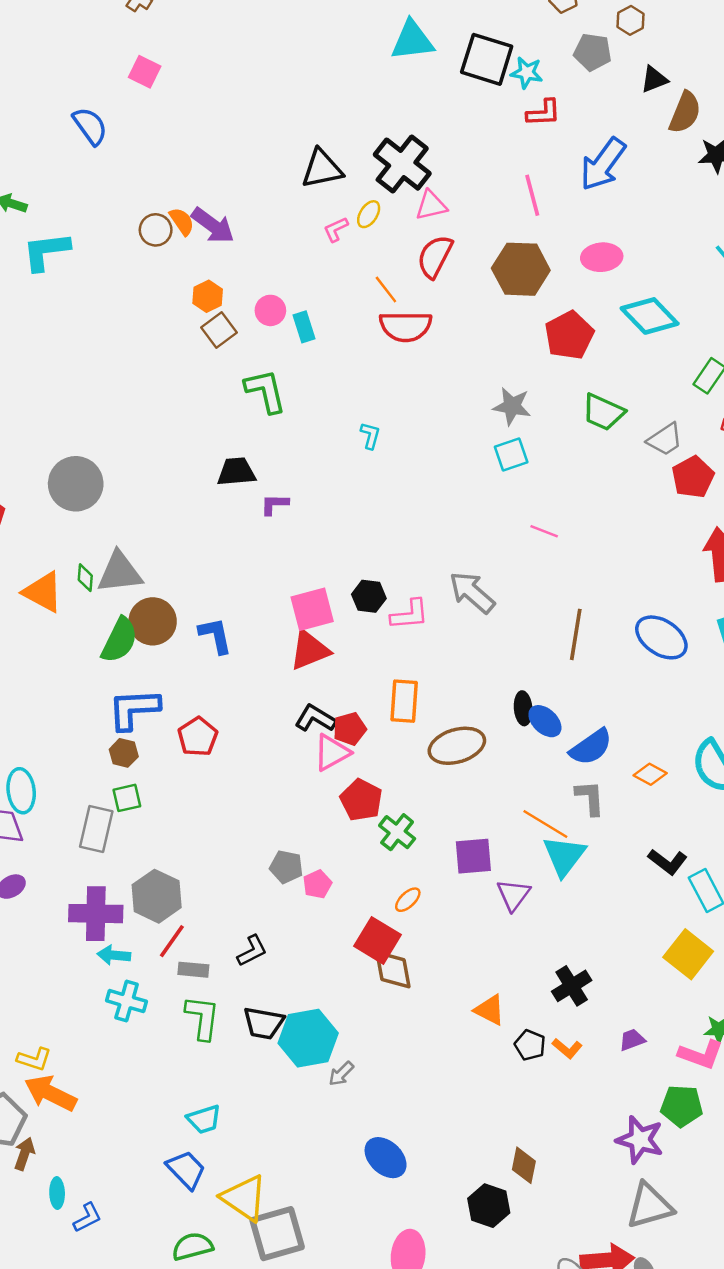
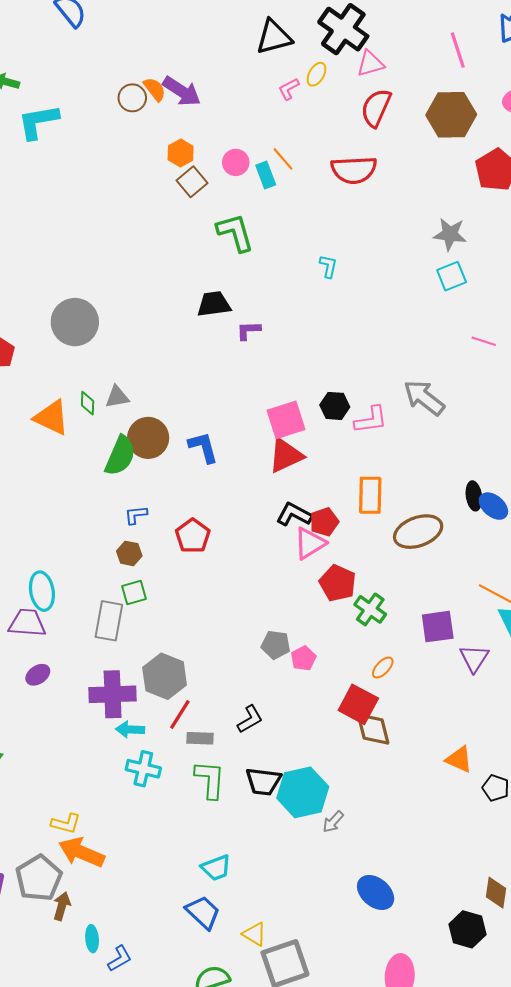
orange line: (386, 290) -> (283, 159), moved
gray triangle: (120, 572) -> (117, 397), size x0.6
blue L-shape: (134, 709) -> (136, 515), size x0.5
yellow triangle: (244, 1198) -> (255, 934), size x0.6

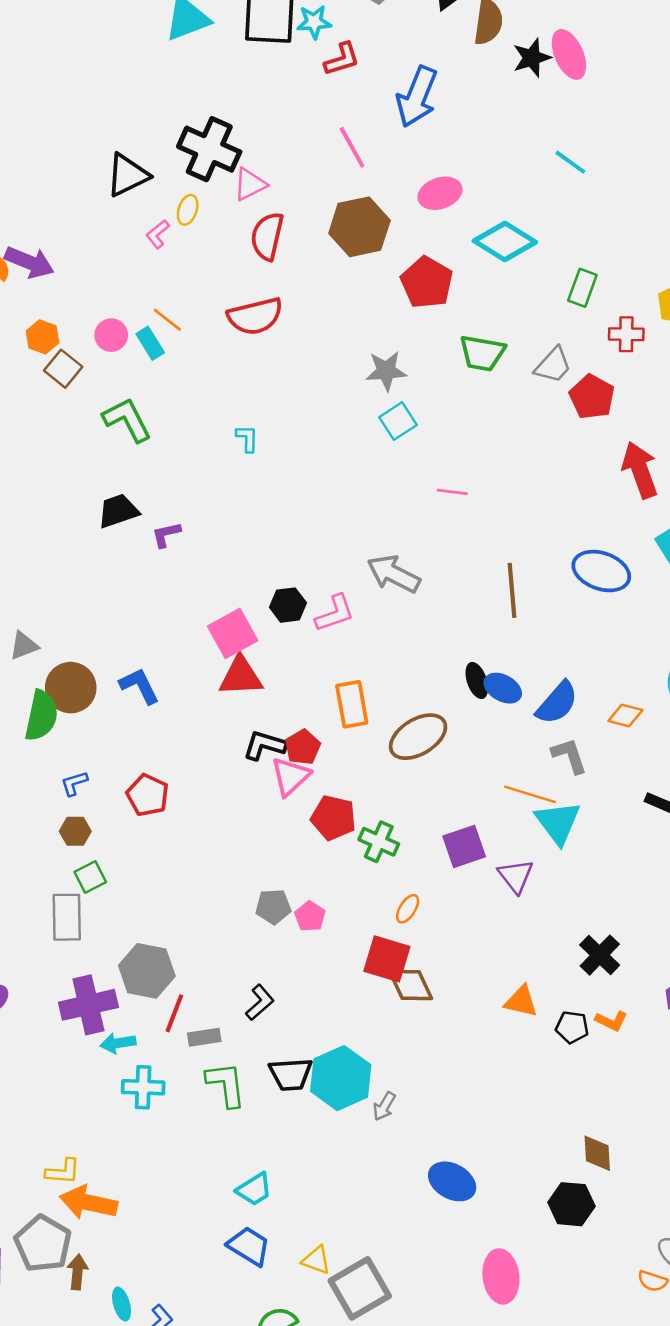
red triangle: (286, 455) -> (241, 676), turned 33

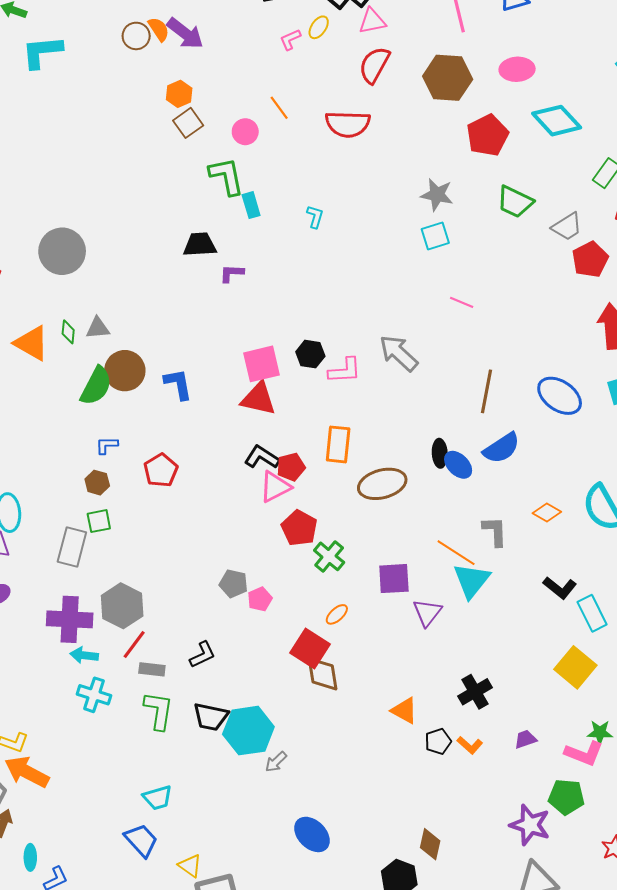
pink circle: (111, 335) -> (245, 132), moved
cyan rectangle: (150, 343) -> (251, 205), moved
blue semicircle: (557, 703) -> (502, 448), moved
black pentagon: (572, 1027) -> (438, 741), turned 30

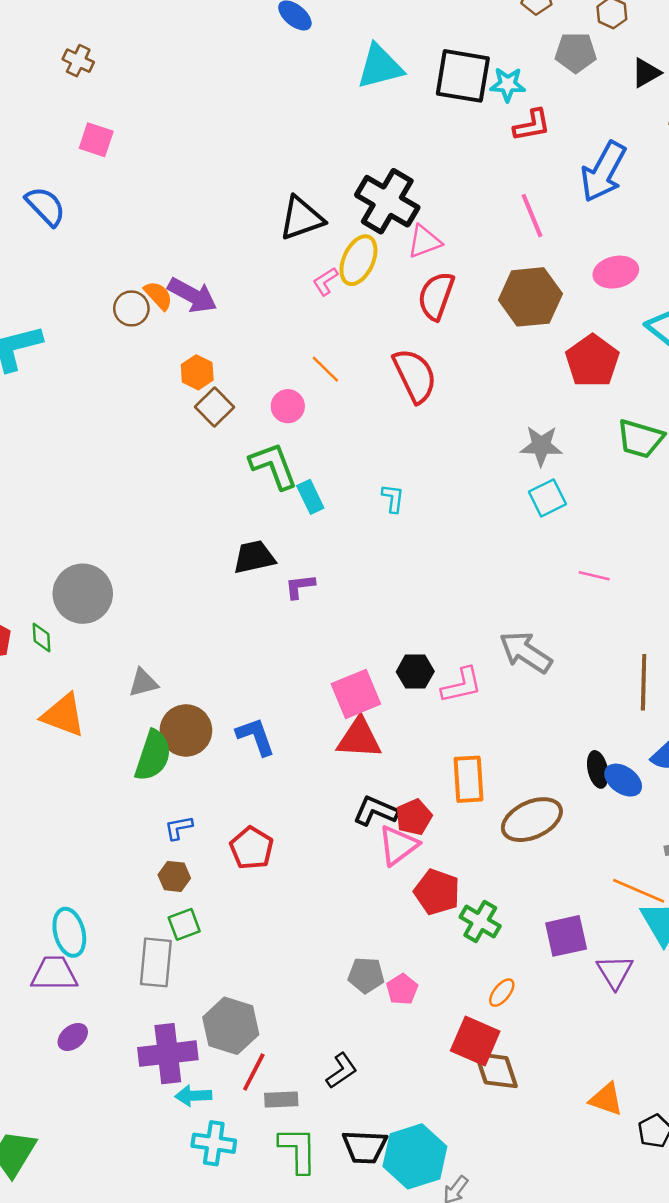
yellow ellipse: (319, 27) -> (358, 260), size x1.6
red semicircle: (348, 124) -> (415, 376), turned -108
green diamond: (68, 332) -> (42, 637), moved

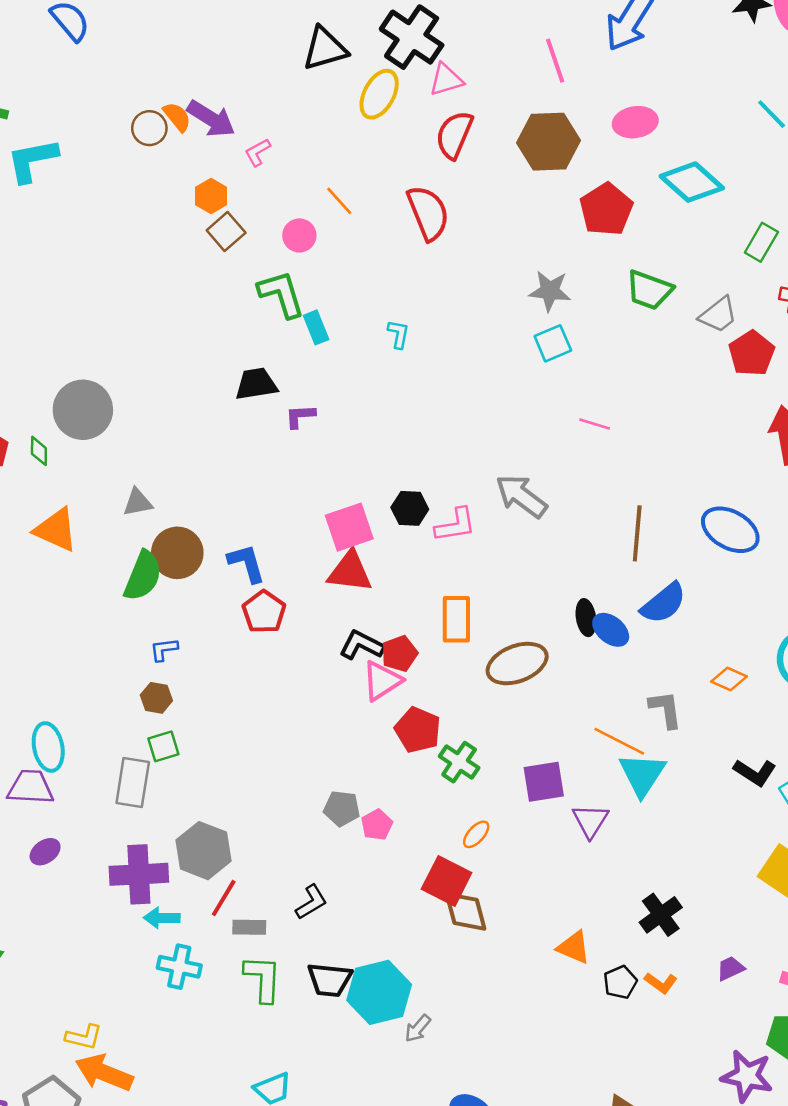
pink L-shape: (325, 281) -> (258, 152), moved
red pentagon: (252, 848) -> (264, 612), moved

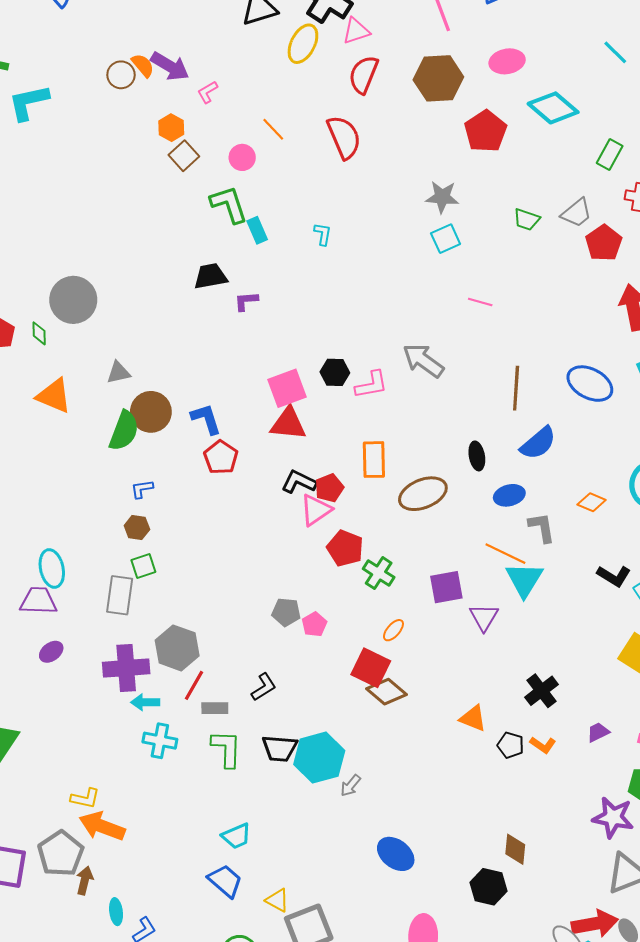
green trapezoid: (649, 290) -> (527, 219), moved, size x0.7
blue ellipse: (611, 630) -> (509, 495), moved, turned -52
brown diamond: (466, 911) -> (387, 692), turned -33
black pentagon: (620, 982) -> (511, 745), turned -30

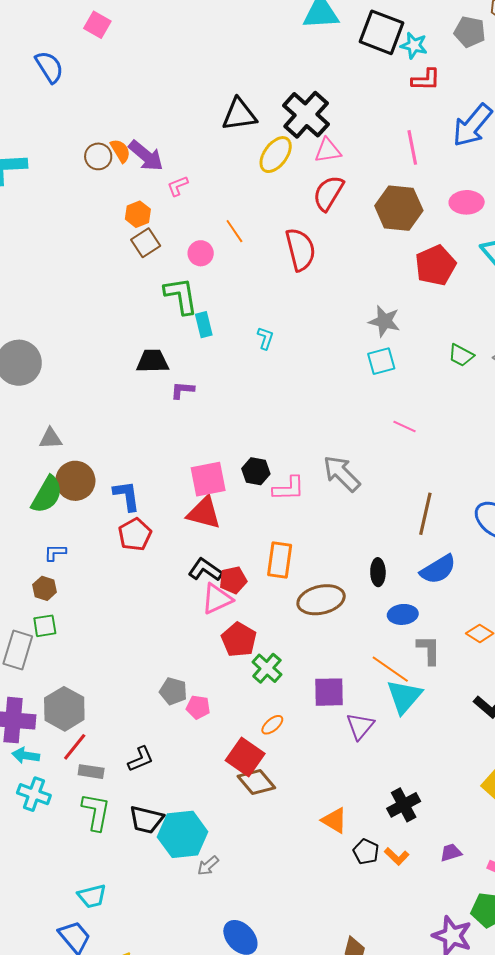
pink pentagon: (314, 624) -> (198, 707), turned 30

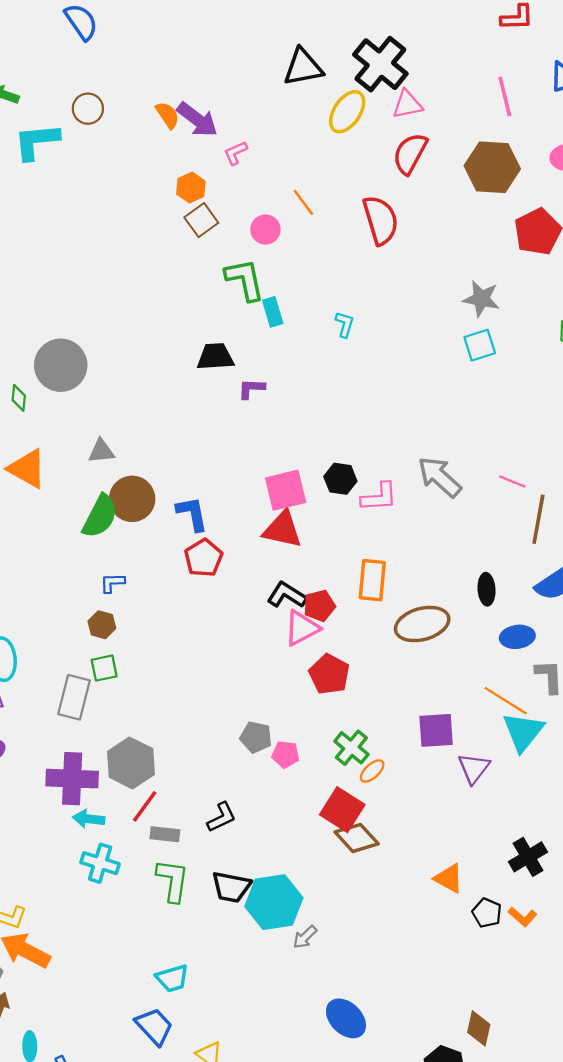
brown circle: (98, 156) -> (88, 109), moved
pink line: (405, 426) -> (512, 481), moved
green cross: (267, 668) -> (351, 748), moved

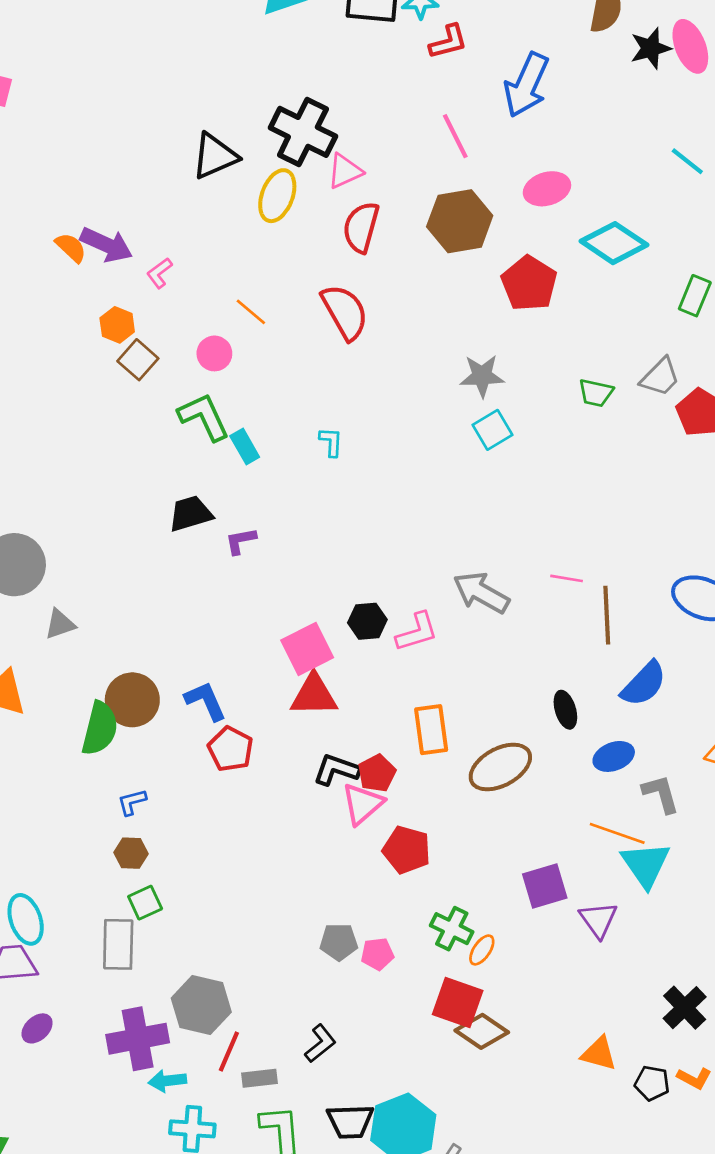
gray triangle: (101, 451) -> (60, 624), moved

